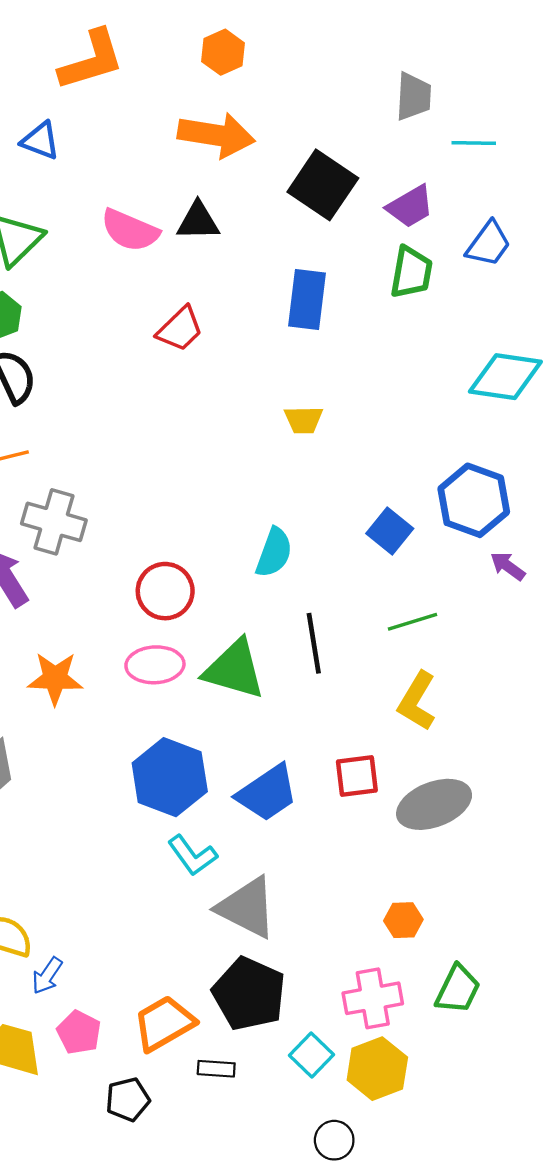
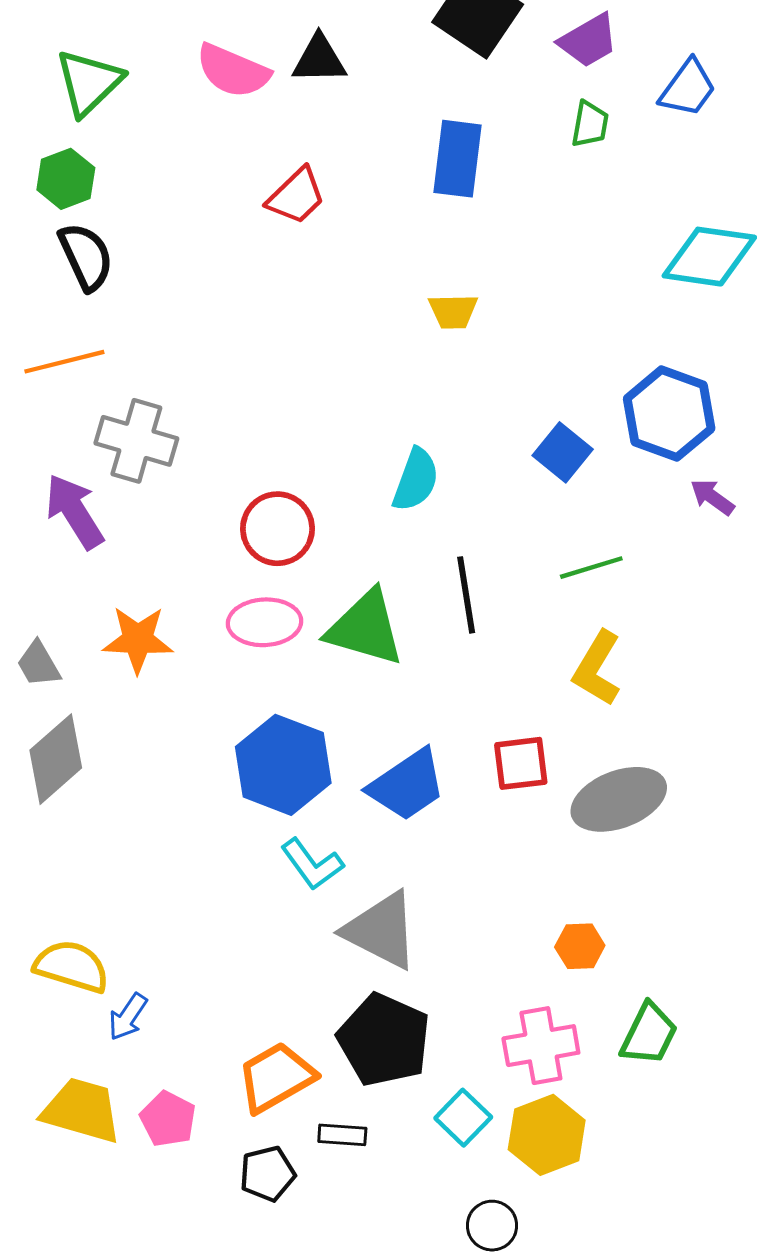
green trapezoid: (411, 272) -> (590, 124), size x0.7
pink pentagon: (79, 1032) -> (168, 1119), moved
black pentagon: (128, 1099) -> (267, 1174), moved

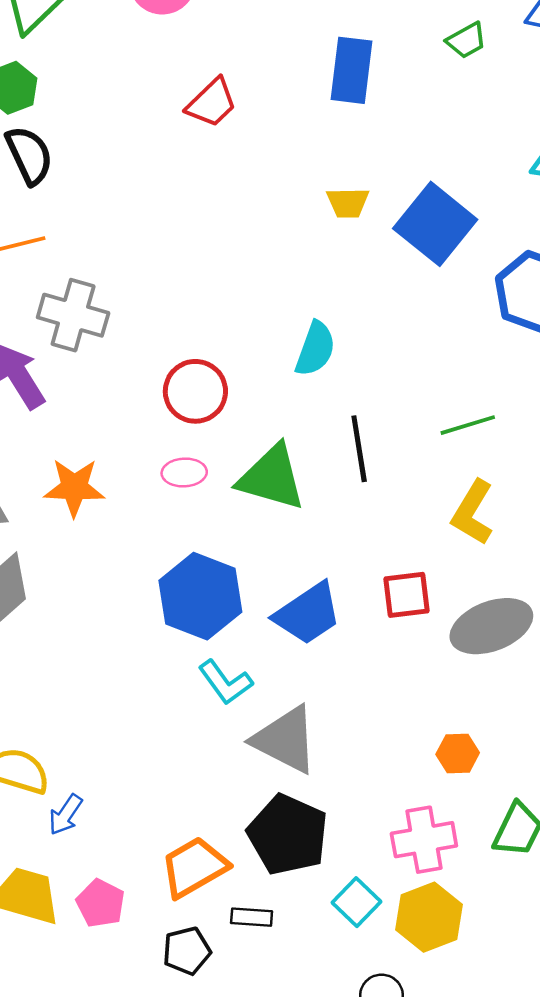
green trapezoid: (590, 124) -> (466, 40), turned 51
blue square: (563, 452) -> (435, 224), moved, size x1.6
pink ellipse: (265, 622) -> (184, 472), size x0.7

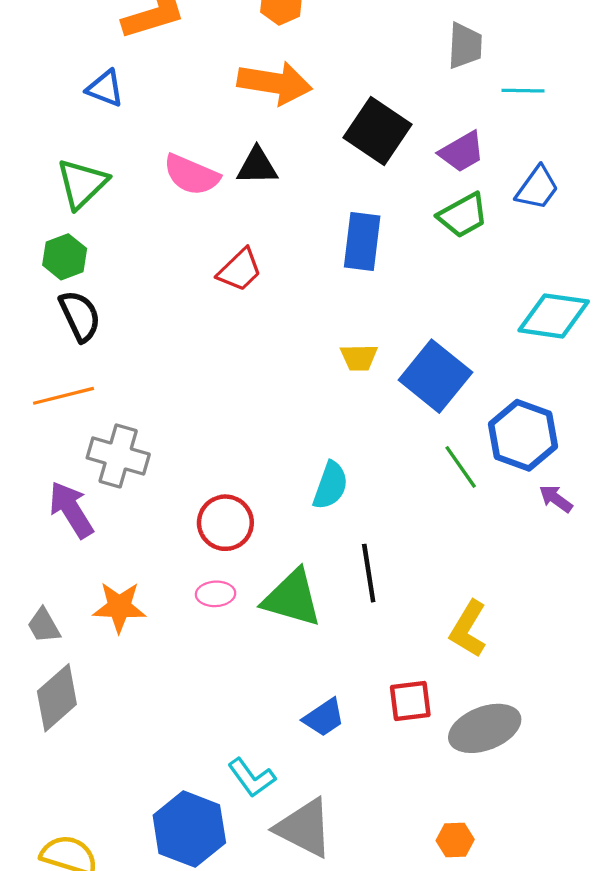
green trapezoid: (466, 40) -> (463, 215), size x1.4
green line: (468, 425) -> (461, 467), moved, turned 72
blue hexagon: (200, 596) -> (189, 829), moved
blue trapezoid: (308, 614) -> (324, 717), size x0.7

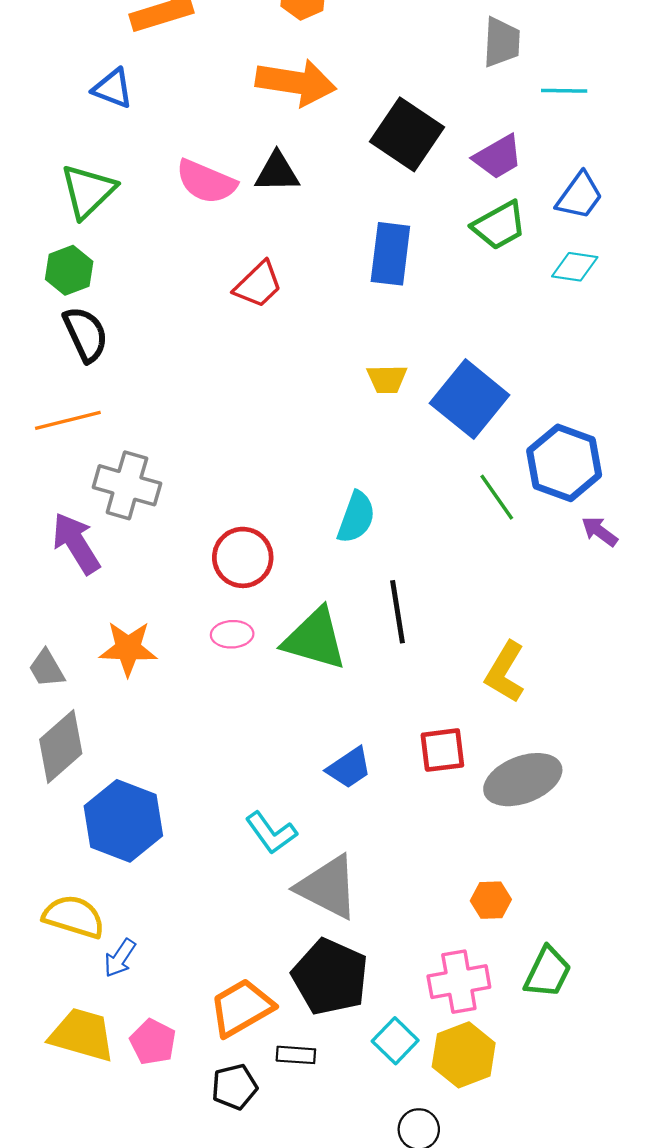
cyan diamond: (554, 316) -> (575, 267), moved, size x0.6
blue hexagon: (189, 829) -> (123, 821), moved

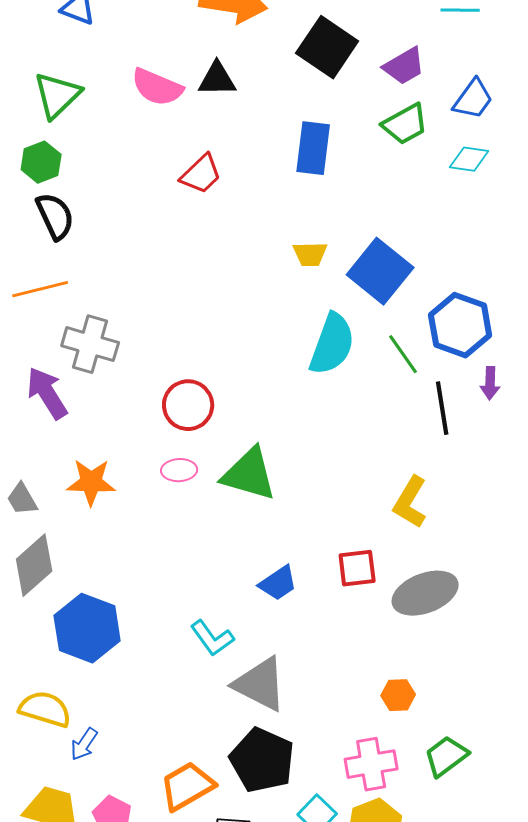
cyan semicircle: (356, 517) -> (332, 344), moved, size x1.4
purple arrow: (600, 531) -> (490, 383), turned -124
black line: (398, 612) -> (442, 408), moved
green trapezoid: (548, 972) -> (446, 756), turned -153

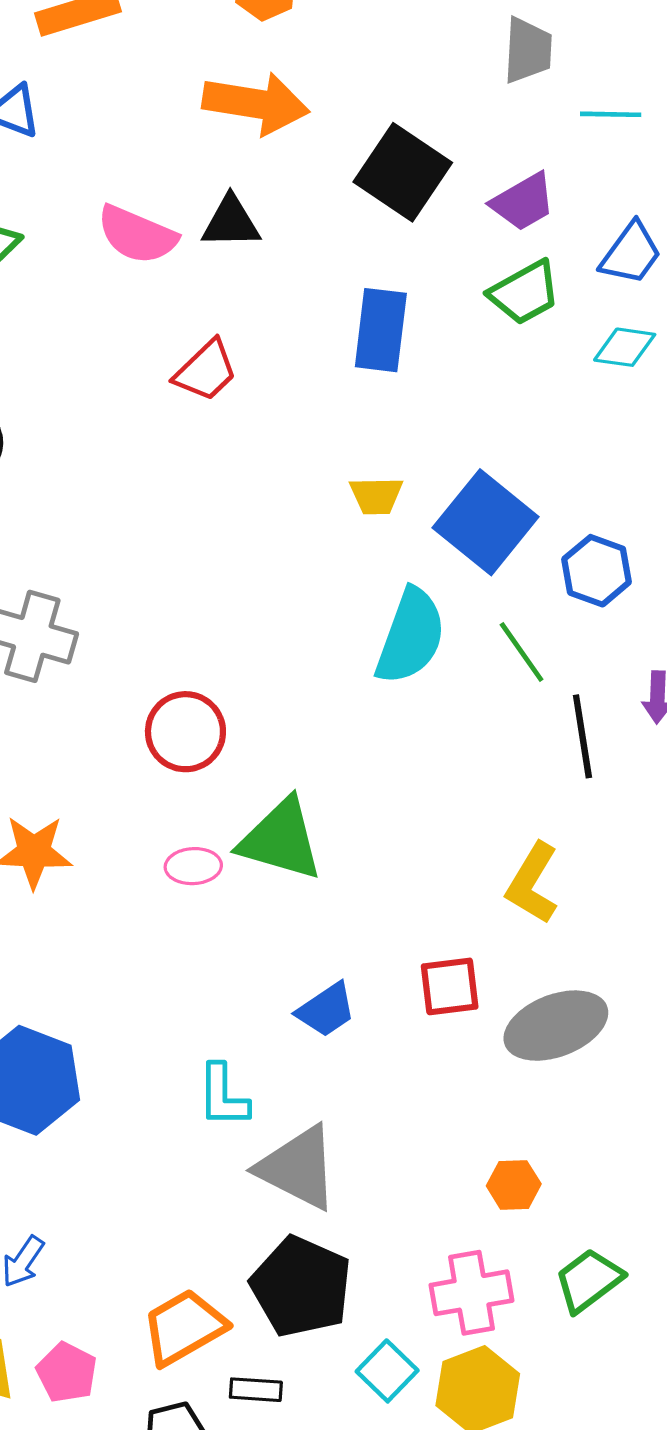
blue hexagon: (460, 325) -> (597, 571), moved, size x0.7
pink ellipse: (179, 470) -> (193, 866), moved
cyan L-shape: (212, 638) -> (223, 1096), turned 36

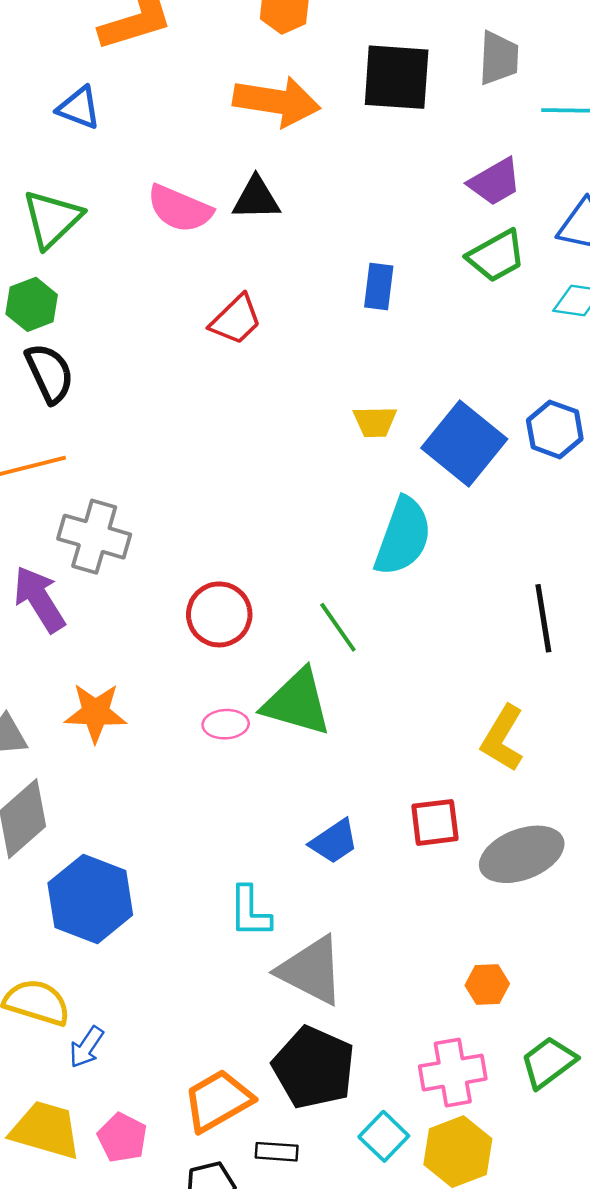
black square: (403, 172) -> (397, 77), moved, turned -30
blue rectangle: (381, 330) -> (379, 286), size x0.7
blue hexagon: (597, 571) -> (555, 429), moved
green line: (522, 652) -> (338, 627), moved

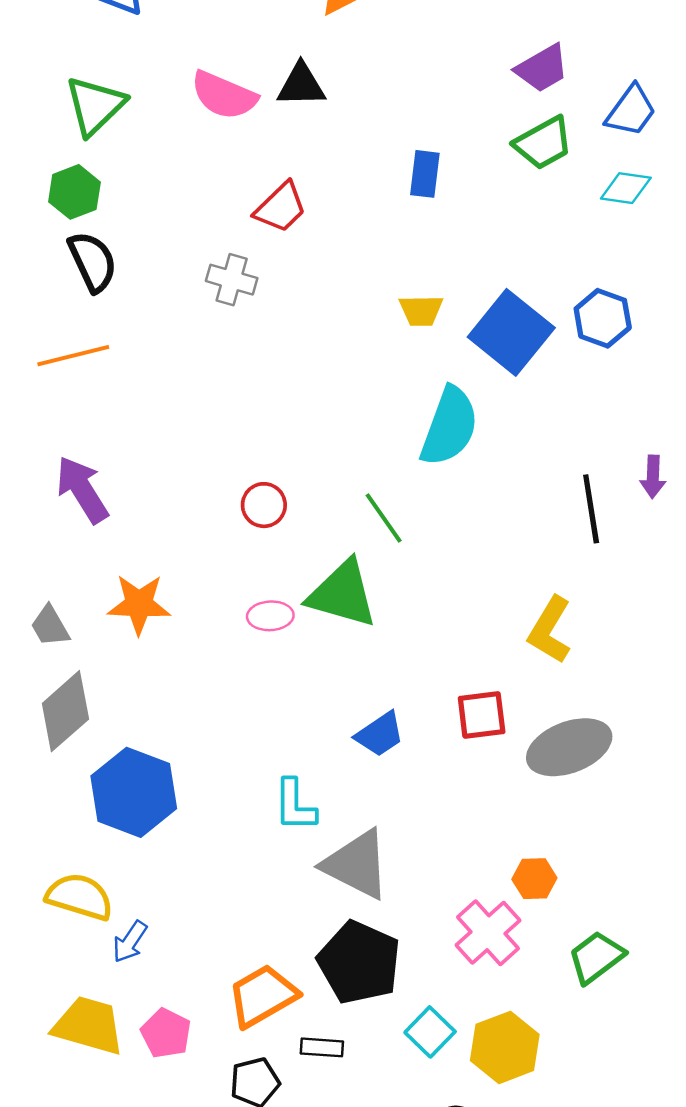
gray cross: (94, 537) -> (232, 280), moved, size x0.7
red circle: (219, 614) -> (264, 505), size x0.7
pink cross: (453, 1073) -> (488, 933), moved, turned -32

